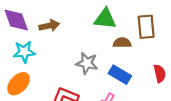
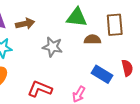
gray star: (87, 63) -> (52, 47), moved
blue rectangle: (120, 75) -> (102, 74), moved

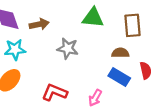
brown semicircle: (93, 39) -> (120, 53), moved

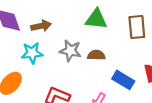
cyan star: (15, 50) -> (32, 53), moved
brown semicircle: (120, 53) -> (96, 55), moved

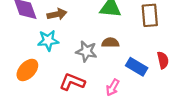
gray star: (70, 51) -> (86, 51), moved

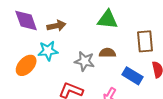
brown rectangle: (150, 15) -> (145, 41), moved
orange ellipse: (27, 70) -> (26, 65), moved

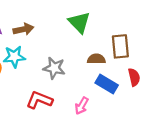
green triangle: (107, 19) -> (79, 22), turned 40
brown semicircle: (107, 53) -> (96, 59), moved

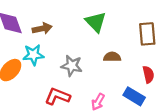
brown rectangle: (120, 46) -> (147, 34), moved
blue rectangle: (107, 84) -> (134, 96), moved

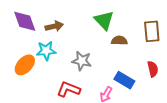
brown semicircle: (112, 57) -> (119, 41), moved
blue rectangle: (134, 96) -> (124, 80), moved

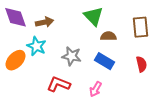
cyan star: (46, 51) -> (37, 46), turned 30
blue rectangle: (124, 80) -> (105, 61), moved

